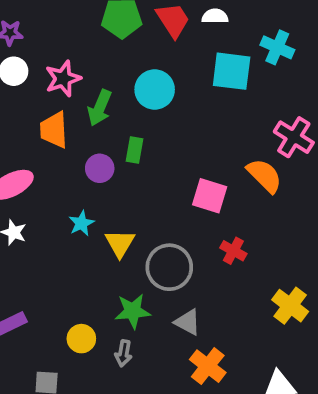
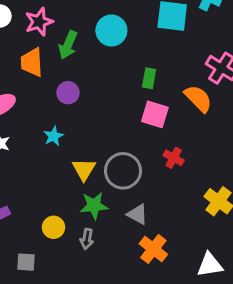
green rectangle: (134, 150) -> (149, 78), moved
yellow triangle: (120, 243) -> (84, 169), moved

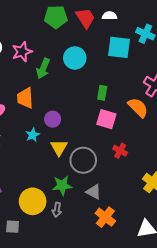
orange trapezoid: (32, 62) -> (25, 98), moved
purple circle: (68, 93) -> (53, 119), moved
yellow triangle: (84, 169) -> (59, 148), moved
yellow circle: (54, 227) -> (33, 201), size x1.6

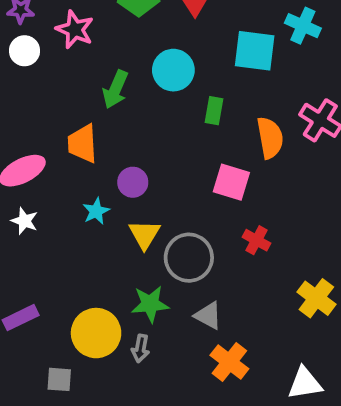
pink star: (22, 52) -> (75, 29), moved, turned -30
green rectangle: (102, 93) -> (214, 111), moved
orange semicircle: (138, 108) -> (270, 138), moved, turned 35

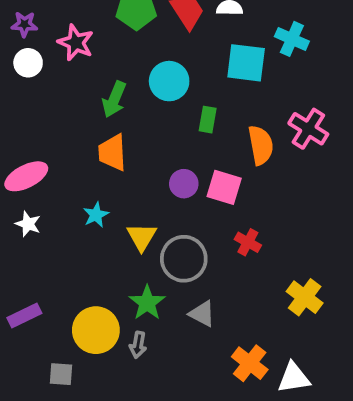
orange trapezoid: (83, 144) -> (112, 153), moved
purple circle: (133, 182) -> (184, 184), moved
green star: (150, 304) -> (147, 303), turned -30
orange cross: (229, 362) -> (250, 363), moved

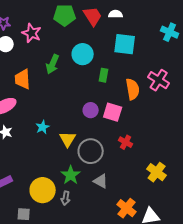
cyan cross: (292, 39) -> (170, 32), moved
orange trapezoid: (112, 153) -> (23, 79), moved

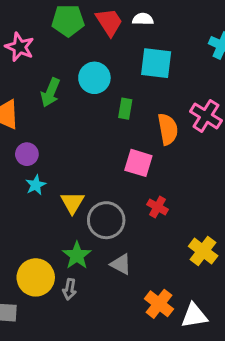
purple circle: (91, 110) -> (27, 154), moved

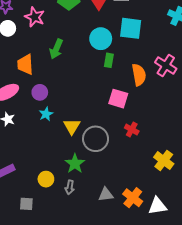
cyan circle: (94, 78) -> (101, 39), moved
gray triangle: (121, 264) -> (106, 195), moved, turned -35
yellow circle: (36, 277) -> (46, 179), size x0.6

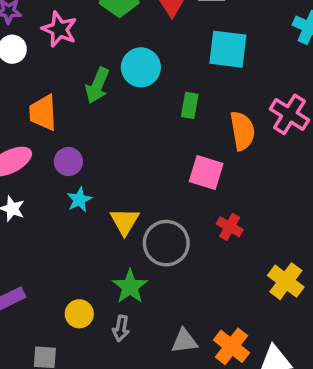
cyan circle: (101, 39) -> (141, 67), moved

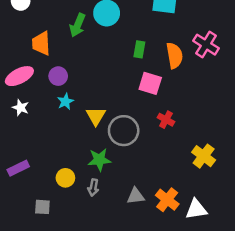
green rectangle: (190, 105) -> (139, 49), moved
green star: (130, 287) -> (99, 160), turned 30

